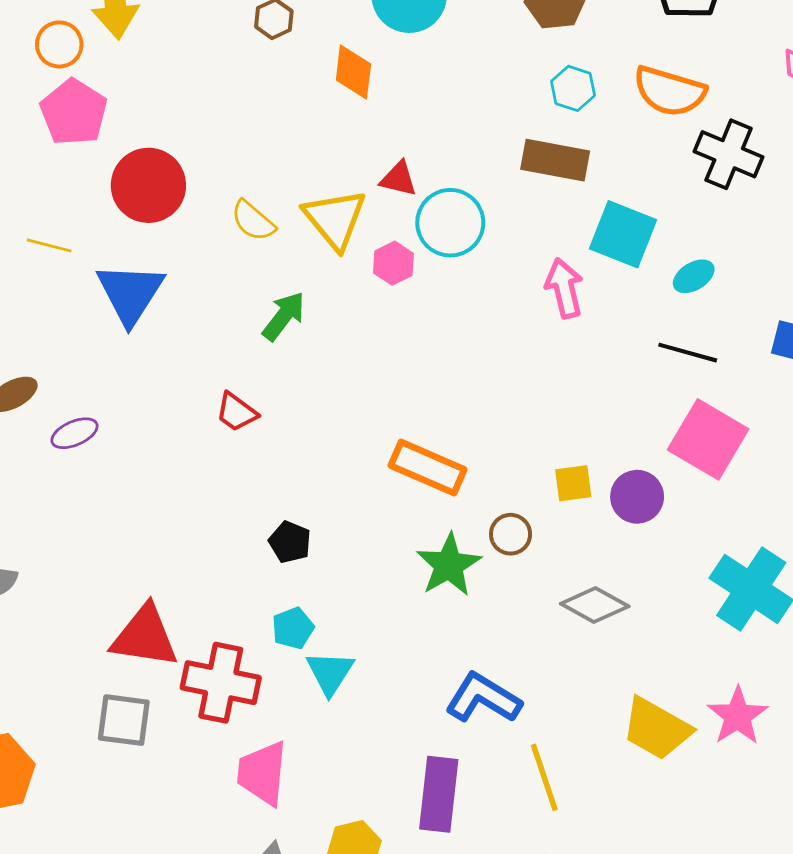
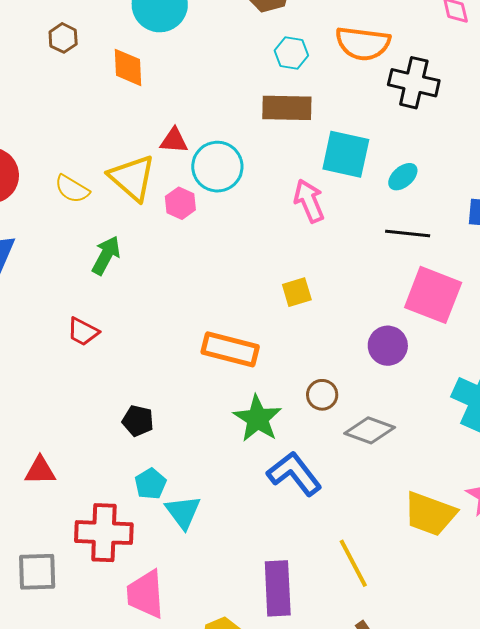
yellow square: (573, 483) -> (297, 292), moved
brown circle: (511, 534) -> (322, 395), moved
red triangle: (145, 636) -> (40, 471), moved, size x0.6
blue L-shape: (483, 698) -> (294, 474), moved, turned 30

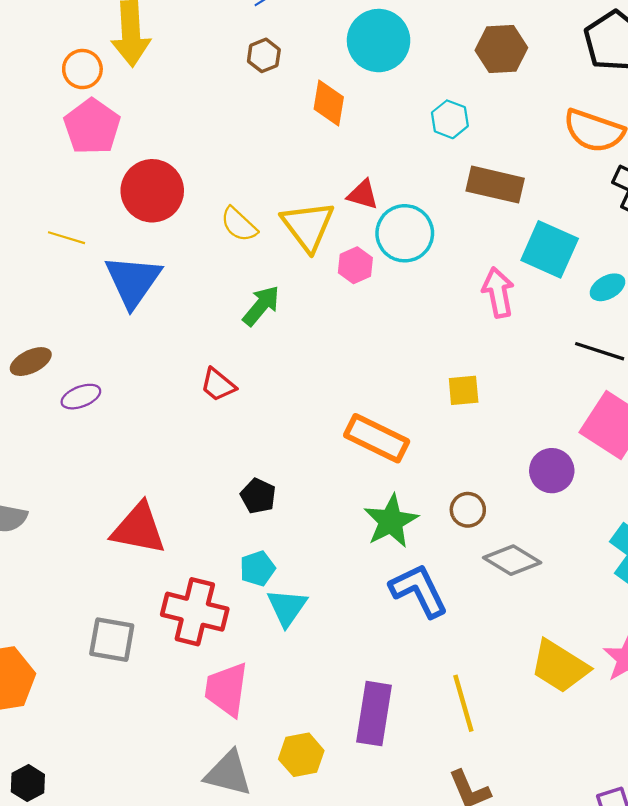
cyan hexagon: (291, 53) -> (450, 119), moved
red triangle: (40, 471) -> (139, 529), size x1.6

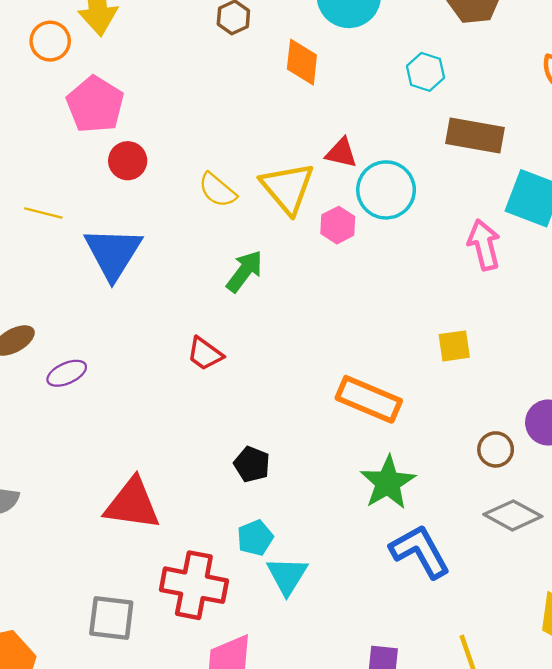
pink pentagon: (92, 127) -> (95, 105), moved
red circle: (152, 191) -> (128, 161), size x0.6
brown circle: (468, 510) -> (496, 449), moved

